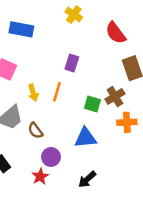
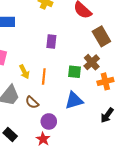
orange line: (57, 92) -> (44, 76), moved
black arrow: (87, 179) -> (107, 115), moved

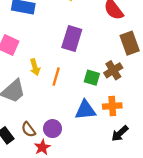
purple rectangle: (51, 42) -> (72, 39), size x1.5
orange cross: (105, 81) -> (112, 106), moved
brown semicircle: (32, 102) -> (28, 129), moved

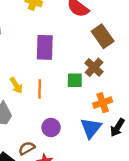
blue triangle: (85, 110) -> (91, 128), moved, turned -30
brown semicircle: (28, 129) -> (27, 148), turned 112
purple circle: (53, 129) -> (51, 128), moved

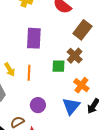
brown rectangle: (103, 36) -> (82, 30), turned 72
orange cross: (103, 103) -> (81, 85), turned -35

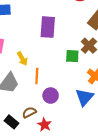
orange line: (29, 73) -> (37, 76), moved

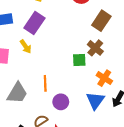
purple rectangle: (48, 27) -> (34, 23), moved, turned 35
yellow arrow: (22, 59) -> (26, 46), moved

